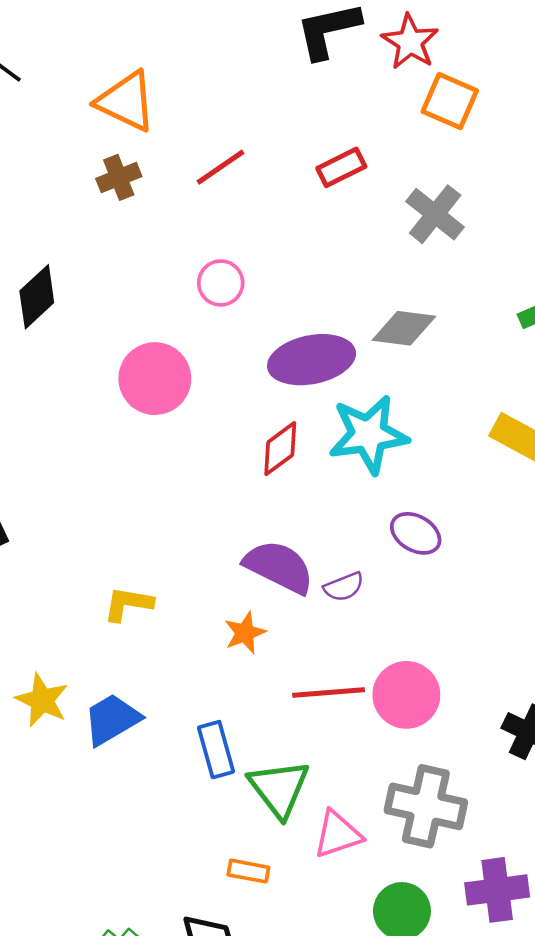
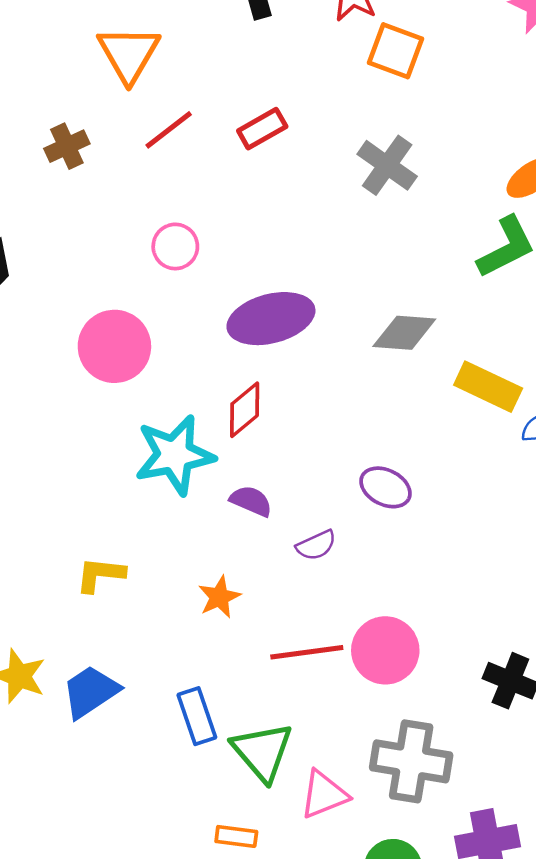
orange triangle: (126, 101) -> (129, 54), moved, turned 38
red rectangle: (341, 167) -> (262, 129), moved
gray diamond: (404, 328) -> (404, 333), moved
cyan star: (369, 434) -> (175, 455), moved
purple semicircle: (279, 567) -> (251, 501), moved, size x0.6

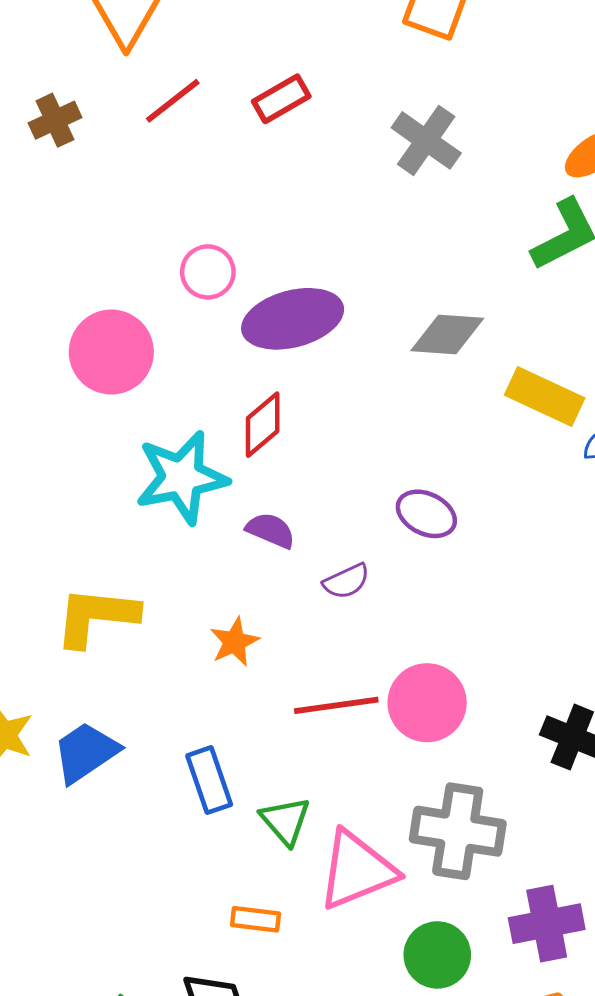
pink circle: (175, 246) -> (208, 272), moved
yellow L-shape: (100, 575) -> (96, 617), size x1.5
green triangle: (262, 752) -> (285, 821), size x0.7
pink triangle: (324, 795) -> (357, 870), size x1.4

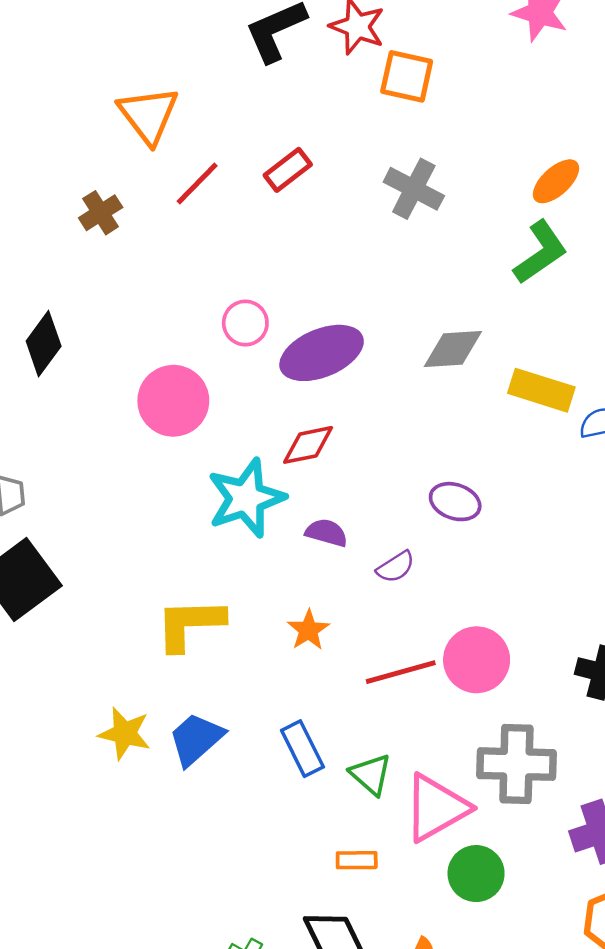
red diamond: (263, 425) -> (308, 445), turned 36
green circle: (437, 955) -> (476, 874), moved

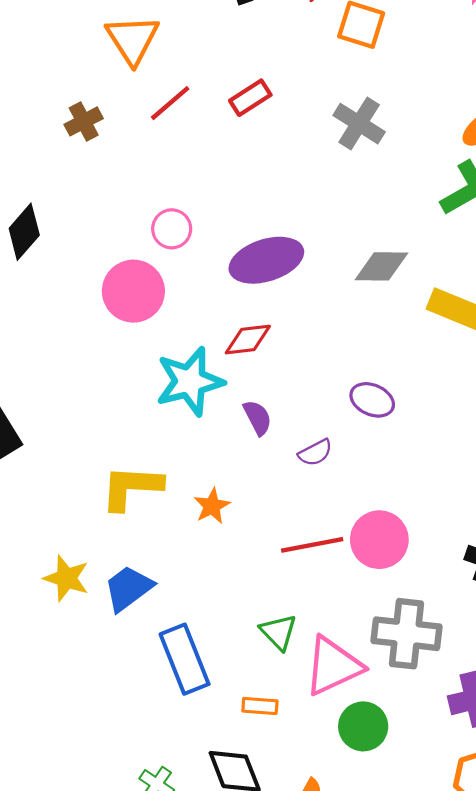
pink circle: (245, 323) -> (172, 229), moved
purple semicircle: (326, 533) -> (257, 418), turned 42
orange star: (308, 630) -> (212, 506), moved
blue rectangle: (302, 749) -> (185, 659), moved, size x1.4

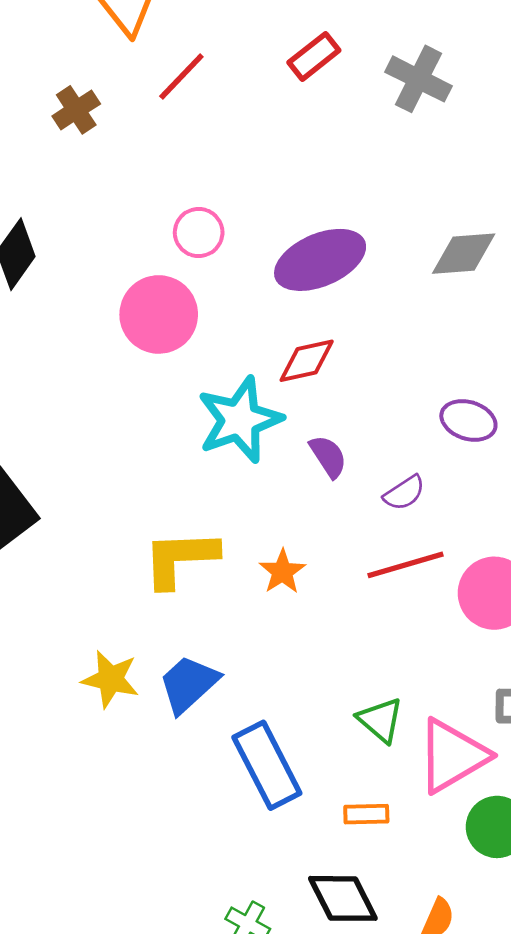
red rectangle: (250, 98) -> (314, 56), moved
red line: (312, 545) -> (405, 565), moved

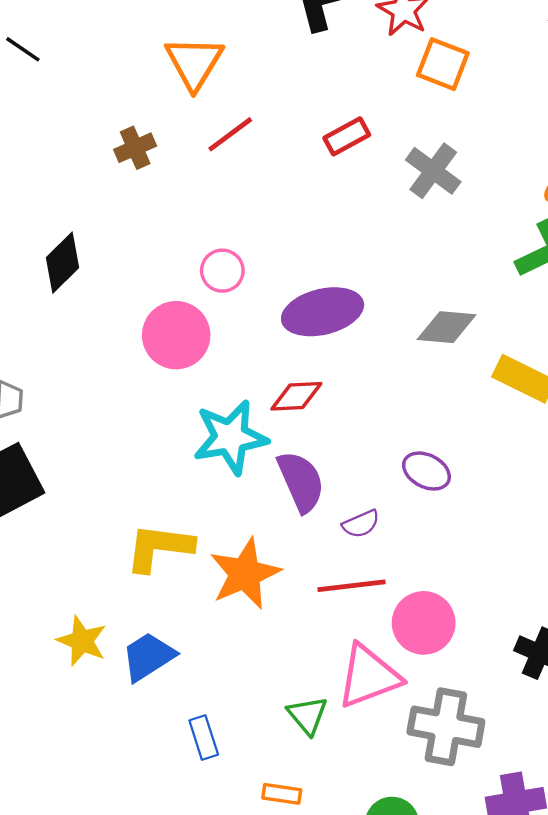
purple semicircle: (328, 456) -> (301, 481), size x1.6
orange star: (282, 572) -> (245, 574), size x1.8
pink triangle: (452, 756) -> (369, 676), moved
blue rectangle: (267, 765) -> (204, 738), size x0.6

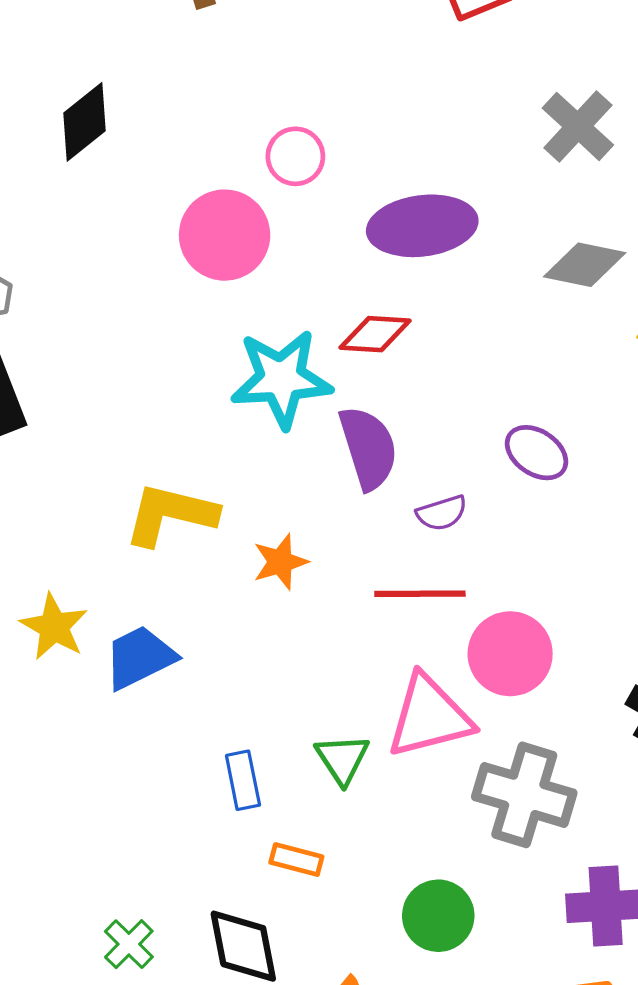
gray cross: (433, 171) -> (578, 126), moved
orange star: (245, 574) -> (280, 562), size x0.6
blue rectangle: (204, 738) -> (243, 780), moved

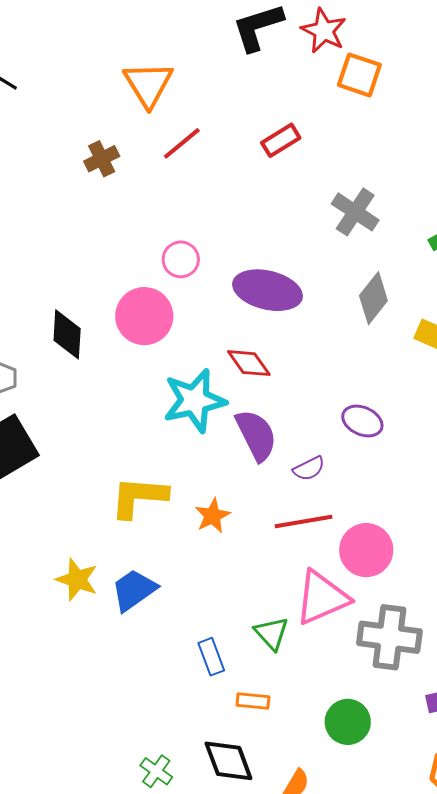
black diamond: (84, 122) -> (67, 334), moved, turned -39
purple ellipse: (422, 226) -> (268, 290), turned 30
gray diamond: (585, 265) -> (373, 298), turned -54
red diamond: (375, 334) -> (249, 363), turned 60

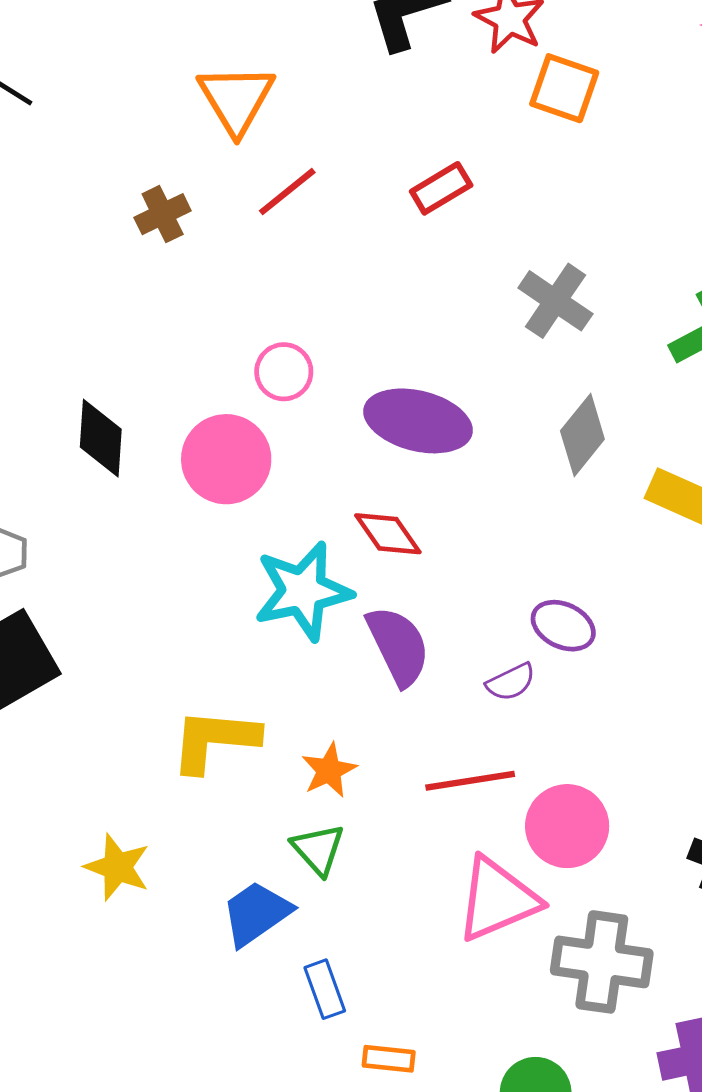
black diamond: (67, 334) -> (101, 438), moved
purple semicircle: (309, 469) -> (511, 682), moved
blue trapezoid: (134, 590) -> (256, 913), moved
green triangle: (272, 633) -> (318, 849), moved

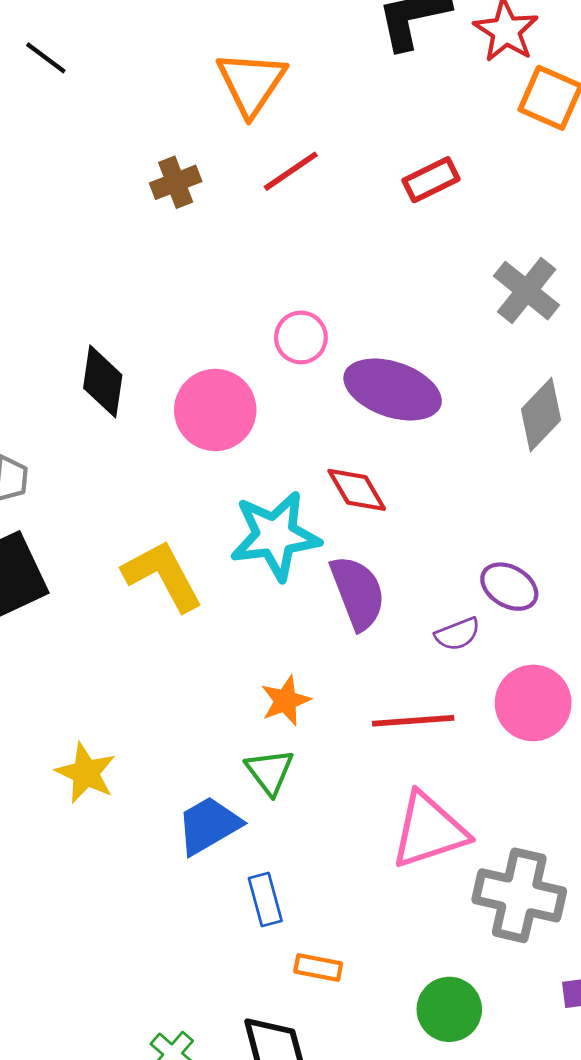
pink circle: (284, 372) -> (301, 337), moved
yellow L-shape: (215, 740) -> (163, 576), moved, turned 52
pink circle: (567, 826) -> (533, 703), moved

